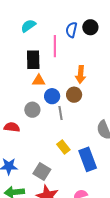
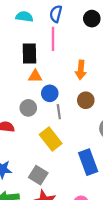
cyan semicircle: (28, 26) -> (24, 17), turned 42
blue semicircle: (71, 30) -> (56, 14), moved
brown circle: (74, 95) -> (86, 100), moved
yellow rectangle: (63, 147) -> (51, 139), moved, size x1.5

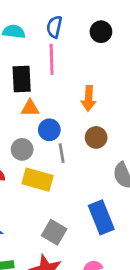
yellow rectangle: (51, 139) -> (38, 180), moved, turned -35
gray square: (38, 175) -> (54, 232), moved

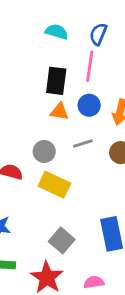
blue circle: (49, 130) -> (89, 105), moved
gray line: (62, 153) -> (83, 143), moved, turned 72

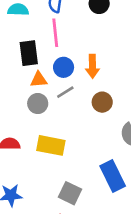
gray line: (83, 143) -> (65, 92), moved
gray circle: (44, 151) -> (38, 104), moved

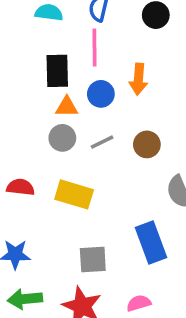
orange arrow: (92, 66) -> (138, 79), moved
gray line: (65, 92) -> (102, 142), moved
gray square: (70, 193) -> (93, 259), turned -35

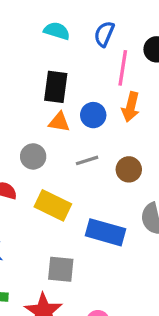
pink line: (95, 48) -> (123, 68), moved
gray circle: (62, 138) -> (33, 156), moved
blue rectangle: (151, 243) -> (105, 232), moved, turned -63

